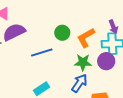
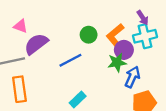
purple circle: (106, 61) -> (124, 50), moved
blue arrow: (79, 83) -> (132, 77), moved

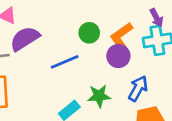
purple circle: (124, 50) -> (118, 56), moved
green star: (117, 63) -> (99, 96), moved

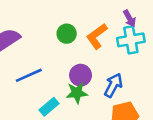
purple circle: (118, 56) -> (81, 75), moved
blue line: (65, 62) -> (29, 75), moved

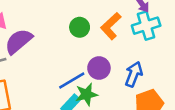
blue line: (29, 75) -> (72, 80), moved
green star: (77, 93) -> (87, 94), moved

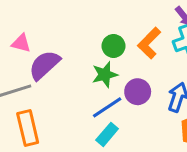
green star: (87, 94) -> (105, 75), moved

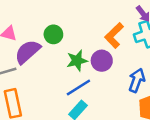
green circle: (114, 46) -> (53, 34), moved
purple circle: (138, 92) -> (102, 61), moved

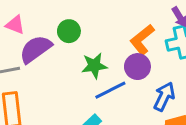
purple circle: (102, 61) -> (137, 67), moved
blue line: (78, 88) -> (110, 90), moved

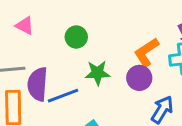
purple semicircle: (36, 49) -> (38, 84), moved, turned -56
blue line: (110, 90) -> (63, 96), moved

